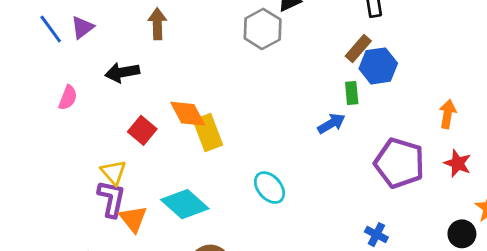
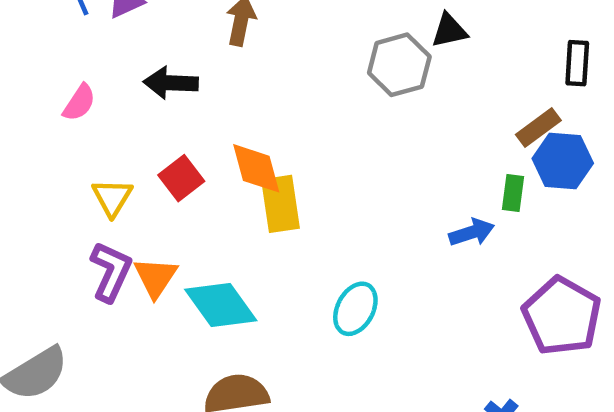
yellow triangle: (113, 172) -> (112, 197), moved
cyan ellipse: (269, 188) -> (355, 309), turned 56
orange triangle: (133, 219) -> (155, 277), moved

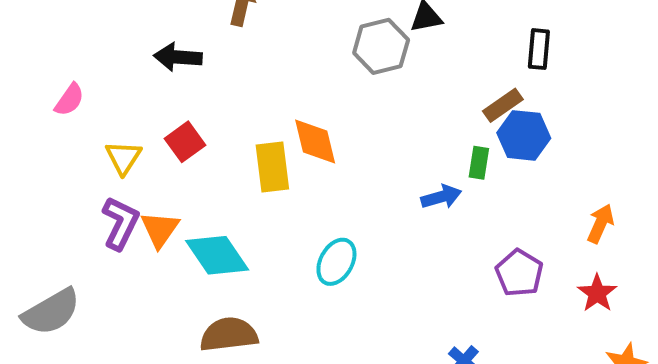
pink semicircle: (79, 103) -> (69, 100), moved
orange diamond: (256, 168) -> (315, 142), moved
purple pentagon: (562, 316) -> (519, 273), size x0.7

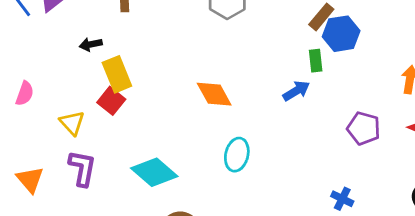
black arrow: (178, 57) -> (91, 44), size x0.7
orange diamond: (315, 142) -> (214, 94), moved
yellow rectangle: (272, 167) -> (117, 74), moved
orange triangle: (160, 229) -> (30, 180), moved

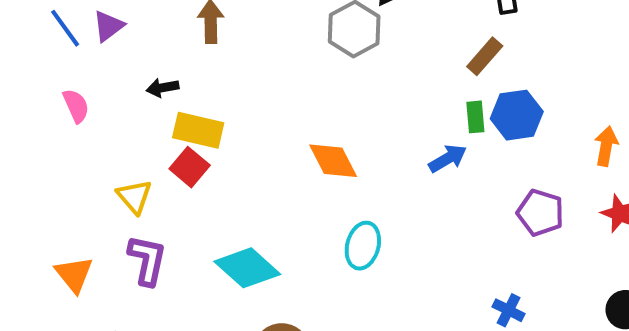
blue hexagon: (341, 34) -> (517, 115), moved
yellow rectangle: (117, 74) -> (198, 130), turned -56
pink semicircle: (25, 94) -> (76, 106), moved, turned -45

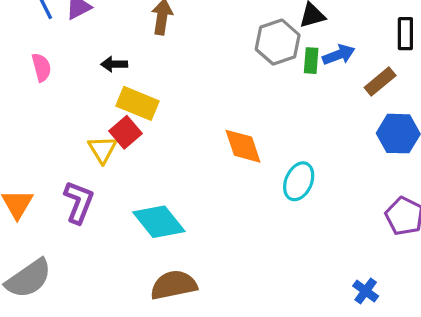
green rectangle: (475, 117) -> (311, 61), moved
blue arrow: (448, 158) -> (339, 55), moved
yellow triangle: (134, 197) -> (102, 149), moved
cyan ellipse: (363, 246) -> (299, 181), moved

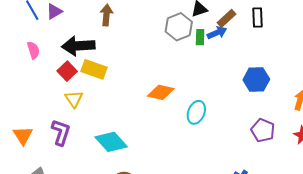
black arrow: (114, 64) -> (78, 46), size x2.0
brown rectangle: (380, 81) -> (227, 18), moved
red square: (125, 132) -> (67, 71), moved
orange diamond: (243, 146) -> (161, 92), turned -56

